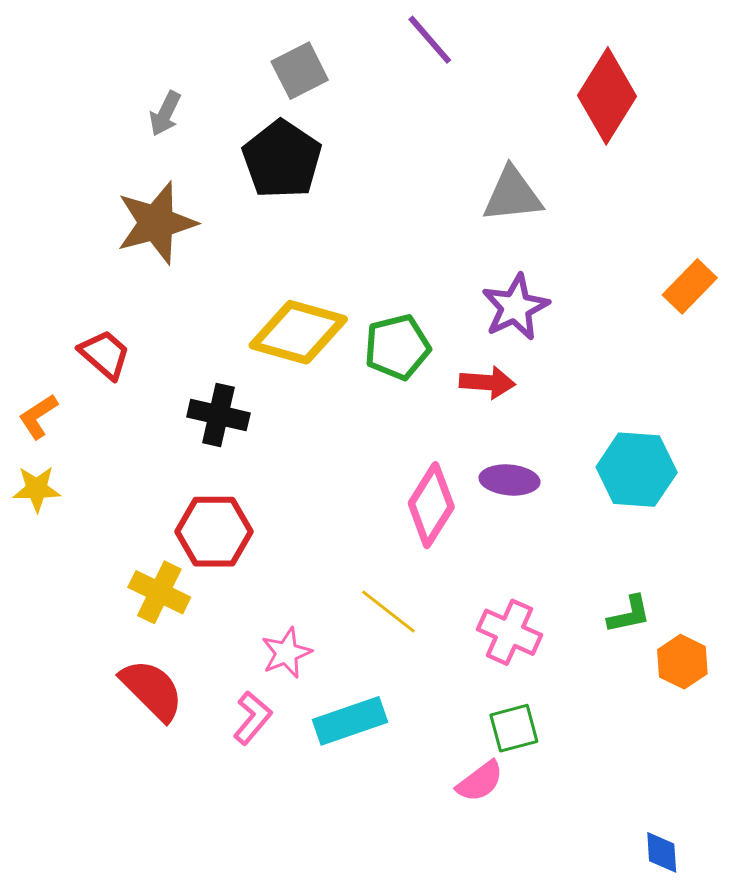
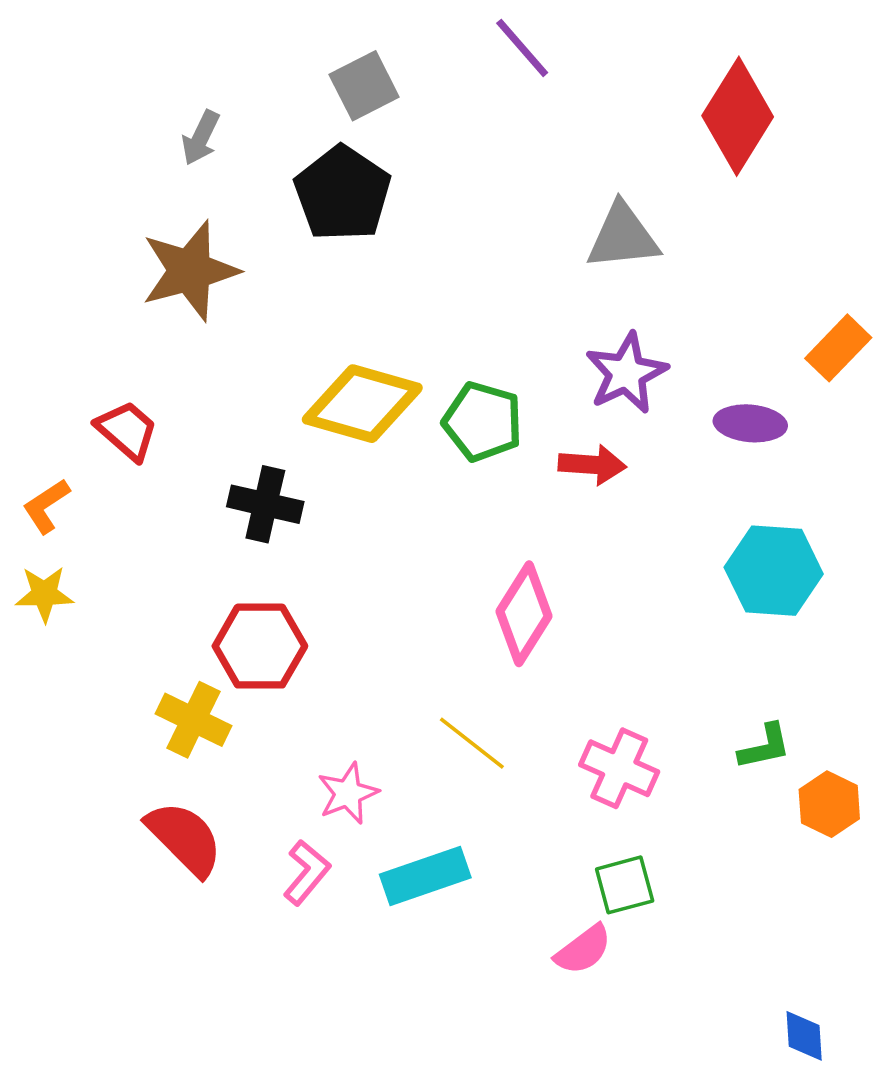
green pentagon: (397, 347) -> (483, 422), turned 30
purple ellipse: (510, 480) -> (750, 423), moved

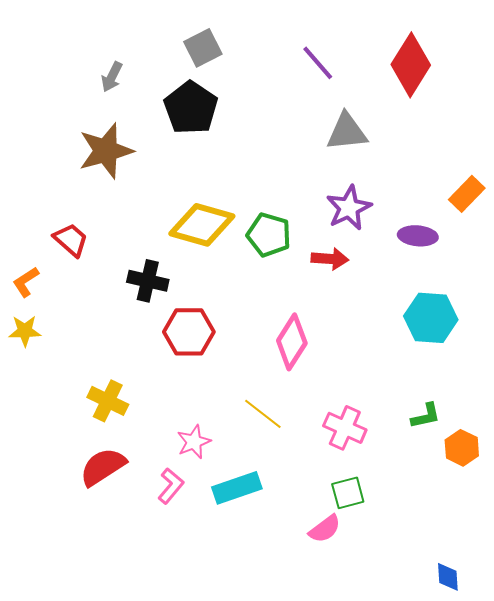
purple line: (522, 48) -> (318, 63), moved
red hexagon: (260, 646) -> (189, 332), moved
red semicircle: (184, 838) -> (103, 467), turned -78

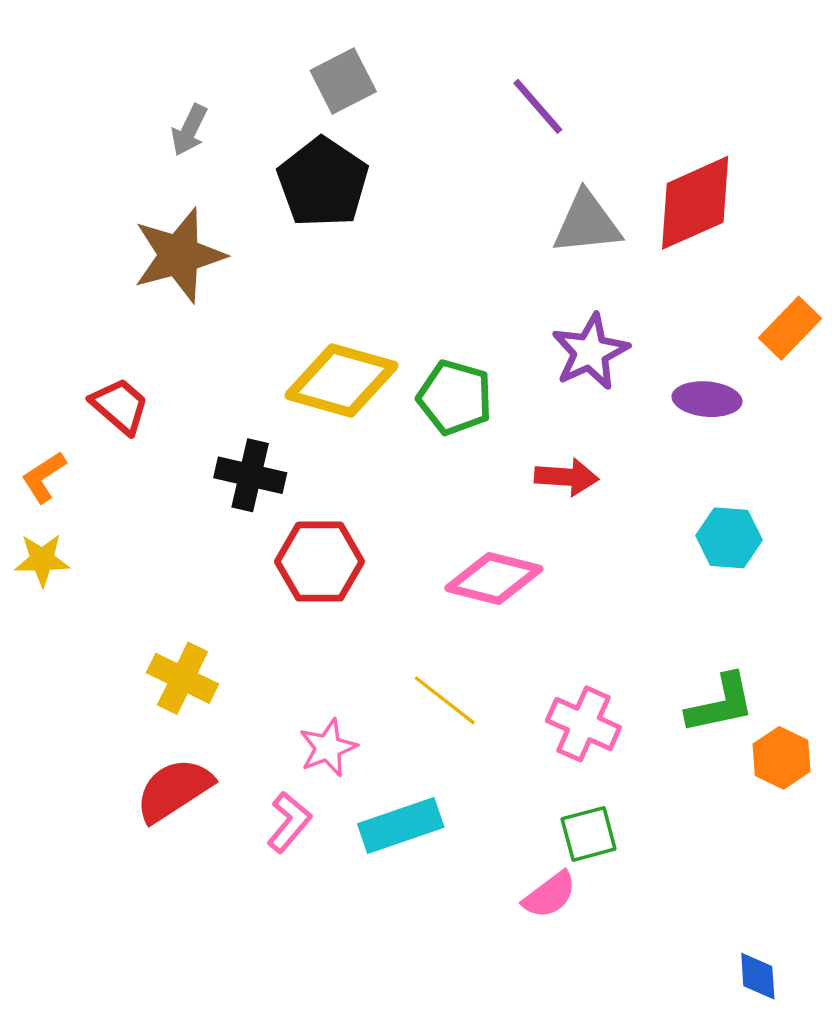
red diamond: (411, 65) -> (695, 203), moved, turned 34
red arrow: (330, 259) -> (567, 477), moved
cyan hexagon: (431, 318) -> (729, 538), size x0.7
pink diamond: (292, 342) -> (494, 578), turned 72
green L-shape: (426, 416) -> (721, 704), size x1.4

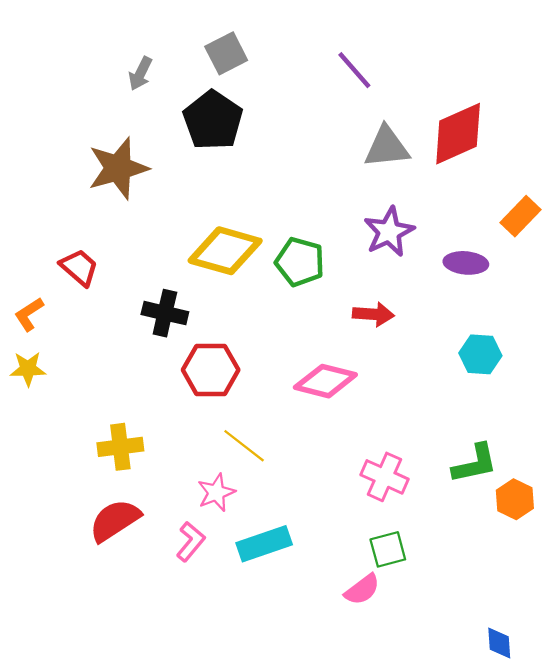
gray arrow: (189, 130) -> (140, 73), moved
yellow cross: (182, 678) -> (120, 447), turned -33
yellow line: (445, 700) -> (244, 446), moved

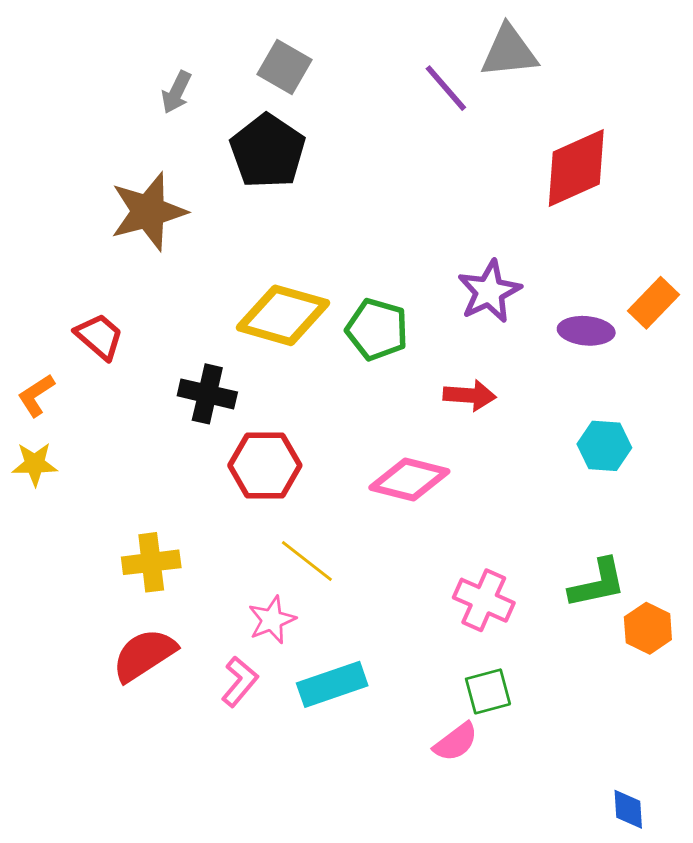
gray square: (226, 53) -> (284, 67), turned -33
gray triangle: (387, 147) -> (509, 52), moved
orange rectangle: (520, 216) -> (654, 303), moved

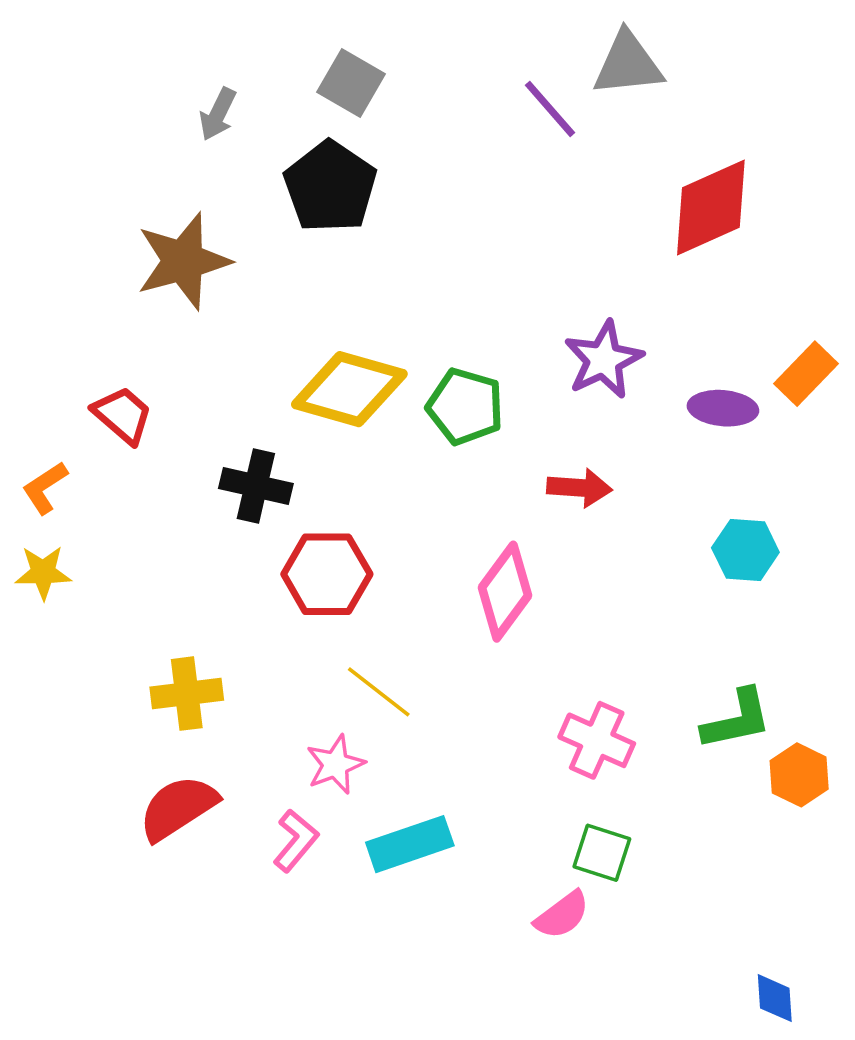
pink diamond: (409, 480) -> (505, 592), turned -68
green square: (488, 691) -> (602, 853), turned 33

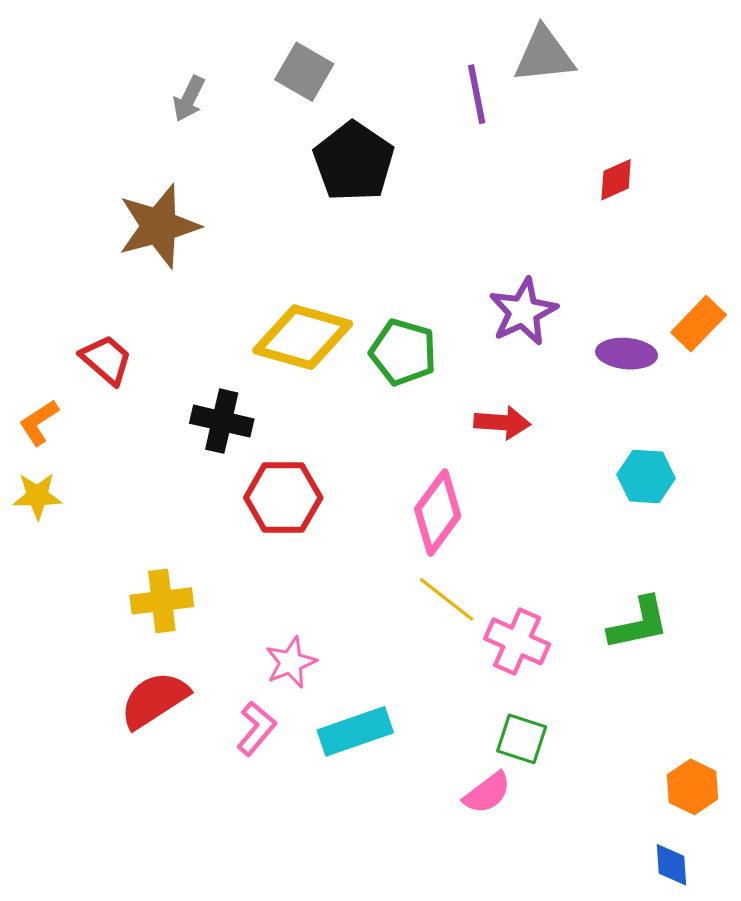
purple line: (550, 109) -> (477, 94), turned 30
black pentagon: (330, 187) -> (354, 162), moved
red diamond: (711, 207) -> (616, 180), size x0.5
yellow line: (379, 692) -> (447, 599), moved
orange hexagon: (799, 775) -> (693, 787), moved

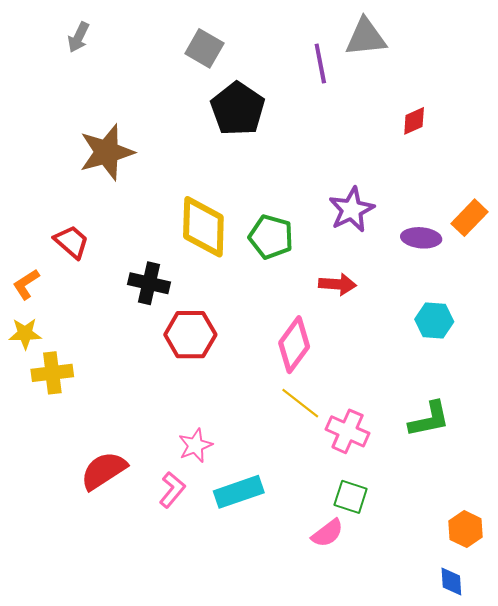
gray arrow: (189, 99) -> (78, 37), moved
yellow diamond: (303, 337) -> (203, 227), turned 76
yellow cross: (162, 601) -> (52, 373), moved

